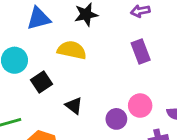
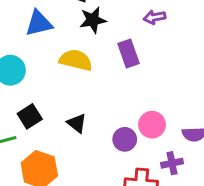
purple rectangle: (141, 52) -> (129, 54), moved
black square: (42, 82) -> (30, 116), moved

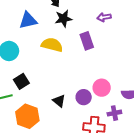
black triangle: (77, 123) -> (59, 101), moved

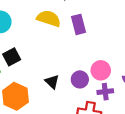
purple rectangle: (87, 41) -> (79, 24), moved
purple cross: (114, 113) -> (105, 92), moved

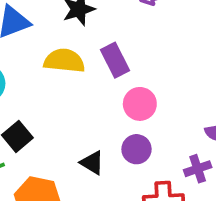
pink circle: (101, 70) -> (140, 104), moved
purple cross: (105, 92) -> (198, 169), moved

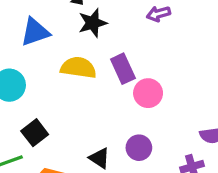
pink circle: (140, 104) -> (148, 93), moved

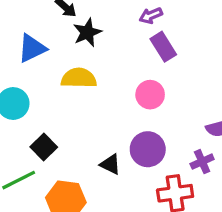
purple rectangle: (123, 69) -> (163, 47), moved
purple circle: (139, 148) -> (148, 149), size x1.4

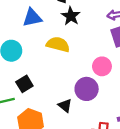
black star: (87, 32) -> (71, 16), turned -30
purple circle: (148, 149) -> (87, 89), moved

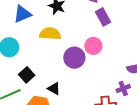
purple circle: (87, 89) -> (74, 58), moved
black triangle: (65, 105) -> (54, 89), moved

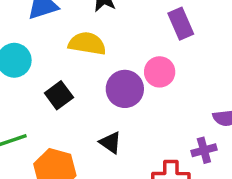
black square: (27, 75) -> (59, 95), moved
black triangle: (54, 89) -> (110, 143), moved

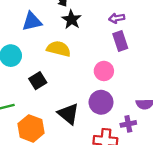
purple circle: (125, 89) -> (101, 102), moved
black triangle: (110, 143) -> (68, 114), size x1.5

